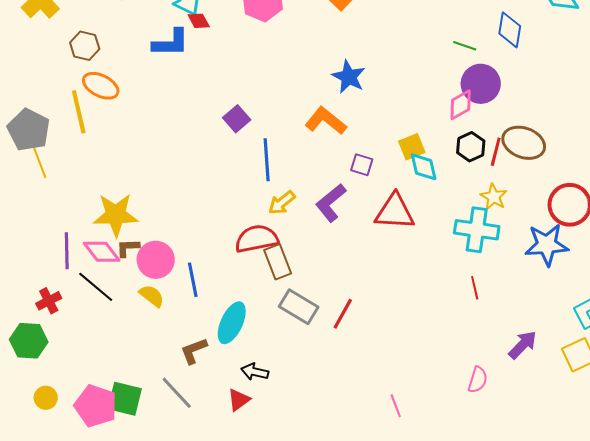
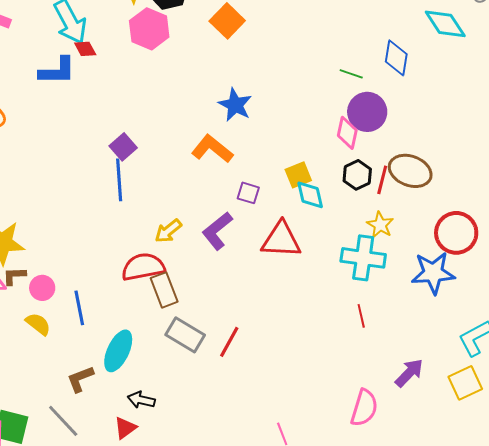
pink diamond: (461, 105) -> (347, 133), turned -48
blue line: (267, 160) -> (119, 180), moved
pink circle: (156, 260) -> (42, 288), size x0.7
pink semicircle: (478, 380) -> (364, 408), size x1.4

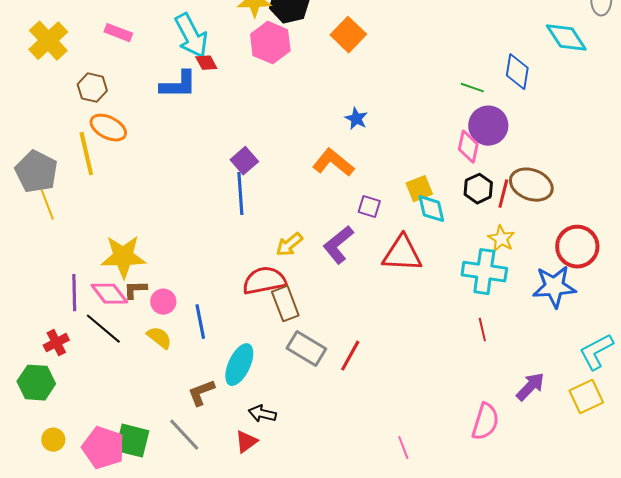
blue star: (235, 105) -> (356, 119), size x0.7

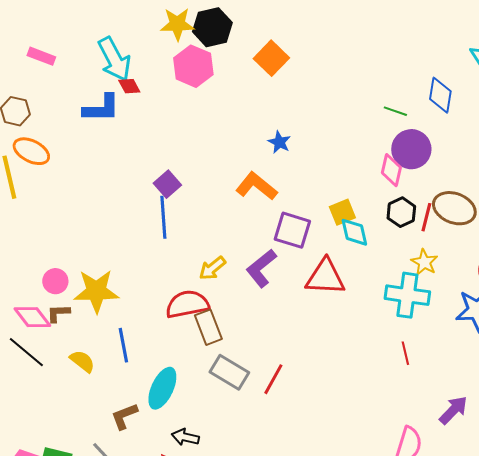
purple square: (369, 207) -> (292, 230), size x1.6
yellow star: (123, 257) -> (96, 291), moved
pink circle: (163, 302) -> (55, 281), moved

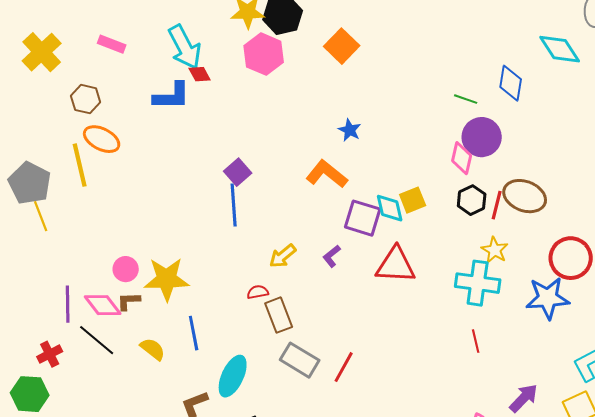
cyan diamond: (354, 232) -> (390, 208), moved
purple L-shape: (261, 268) -> (332, 256), size x0.6
red semicircle: (187, 304) -> (258, 292), size x0.5

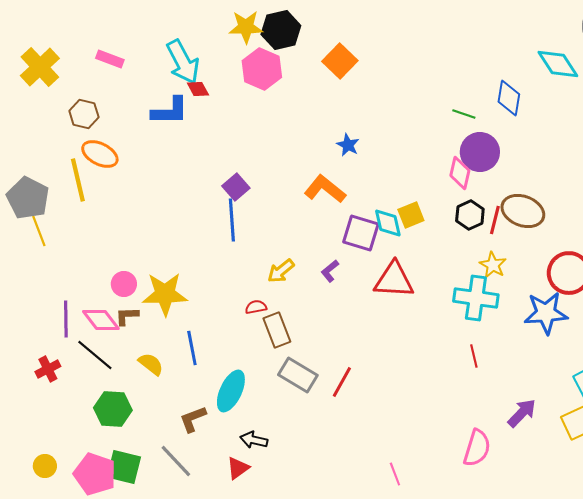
green hexagon: (30, 394) -> (113, 409), moved

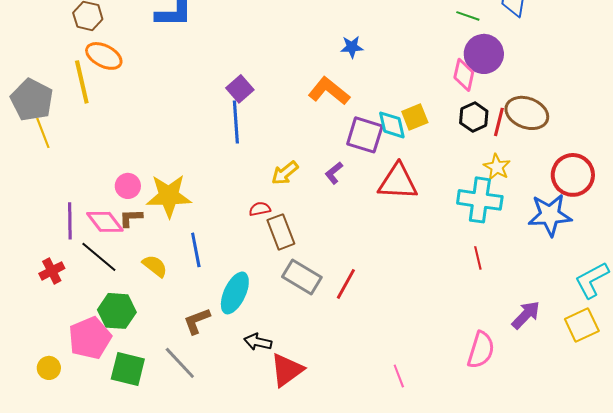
blue star: (348, 145) -> (352, 47), turned -30
red triangle: (238, 468) -> (287, 370), moved, size x1.5
pink pentagon: (95, 474) -> (90, 338), moved, turned 30

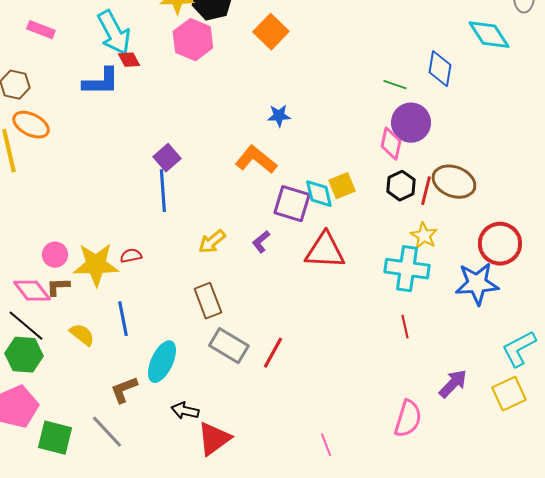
red semicircle: (260, 209) -> (131, 256), moved
green hexagon: (117, 311) -> (24, 355), moved

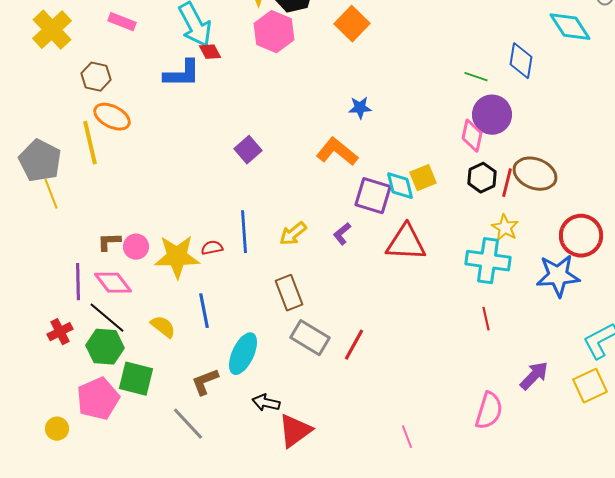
blue line: (163, 191) -> (244, 232), moved
brown L-shape: (58, 287) -> (109, 242), moved
green square: (55, 438) -> (136, 379), moved

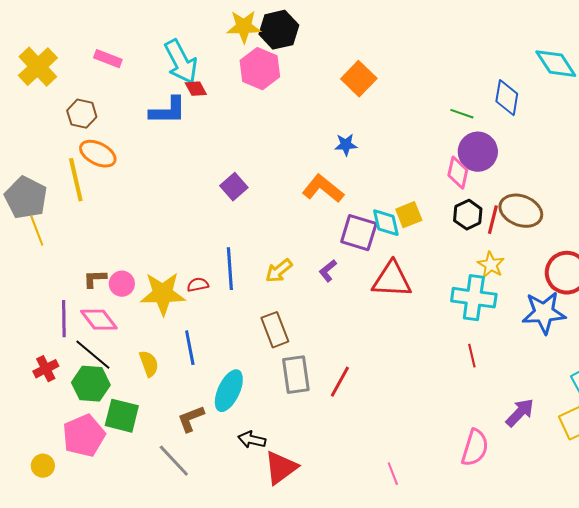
orange square: (352, 24) -> (359, 79), moved
yellow semicircle: (163, 327) -> (149, 364), turned 32
gray rectangle: (310, 338) -> (296, 375), turned 51

